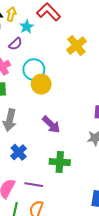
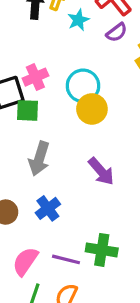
purple semicircle: (16, 44) -> (117, 32), moved
green cross: (60, 162) -> (102, 250), moved

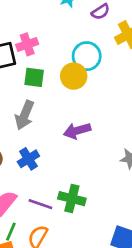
cyan circle: (83, 86) -> (87, 56), moved
green square: (28, 110) -> (34, 77), moved
purple arrow: (101, 171) -> (77, 131), turned 110

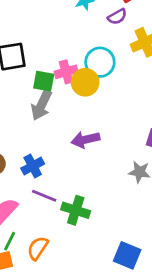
pink cross: (27, 44) -> (66, 72), moved
gray arrow: (25, 115) -> (41, 105), moved
purple line: (40, 204) -> (44, 196), moved

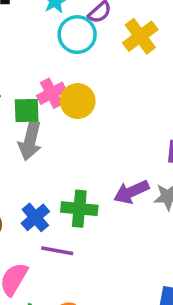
cyan circle: (100, 62) -> (77, 35), moved
purple arrow: (85, 140) -> (131, 192), moved
green cross: (76, 210) -> (79, 209), moved

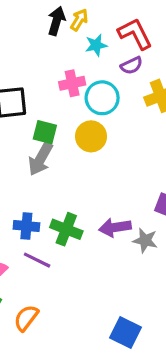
cyan circle: (77, 35) -> (102, 98), moved
pink cross: (52, 93) -> (72, 83), moved
blue cross: (35, 217) -> (26, 226), turned 30

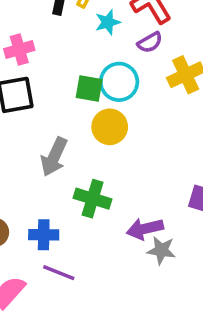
pink cross: (72, 83) -> (19, 49), moved
green square: (45, 132) -> (89, 88), moved
green cross: (66, 229) -> (93, 199), moved
gray star: (145, 240) -> (161, 250), moved

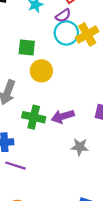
cyan circle: (119, 82) -> (66, 33), moved
purple arrow: (145, 229) -> (63, 116), moved

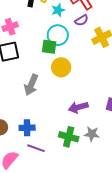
cyan circle: (66, 33) -> (58, 35), moved
green cross: (34, 117) -> (69, 137), moved

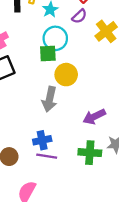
gray arrow: (31, 85) -> (49, 99), moved
blue cross: (27, 128) -> (42, 140), moved
purple line: (36, 148) -> (47, 156), moved

